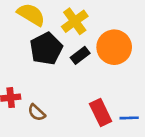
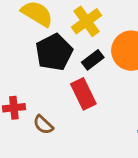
red rectangle: (101, 113) -> (83, 94), moved

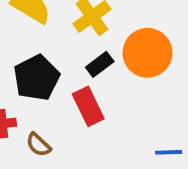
black pentagon: (54, 52) -> (37, 78), moved

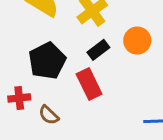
orange circle: (148, 53) -> (137, 41), size x0.7

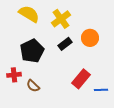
red rectangle: (89, 84) -> (81, 79), moved, turned 66

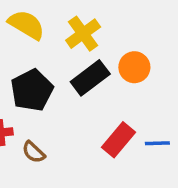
black rectangle: (65, 44) -> (90, 78), size x1.5
blue line: (101, 90) -> (157, 143), moved

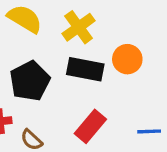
black rectangle: (90, 78) -> (85, 69), turned 48
red rectangle: (118, 140) -> (90, 126), moved

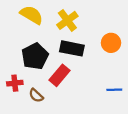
orange circle: (127, 59) -> (111, 43), moved
red rectangle: (90, 126) -> (60, 75), moved

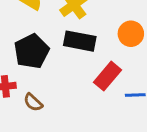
red rectangle: (60, 75) -> (108, 76), moved

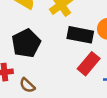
black rectangle: (80, 41) -> (80, 35), moved

